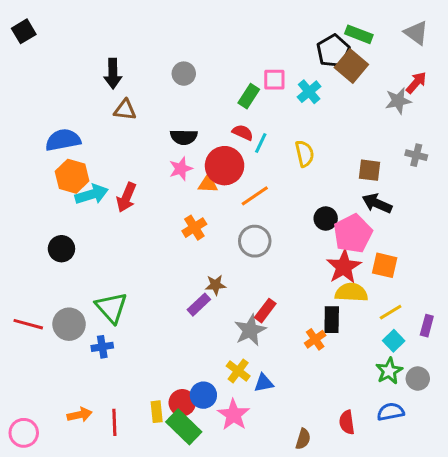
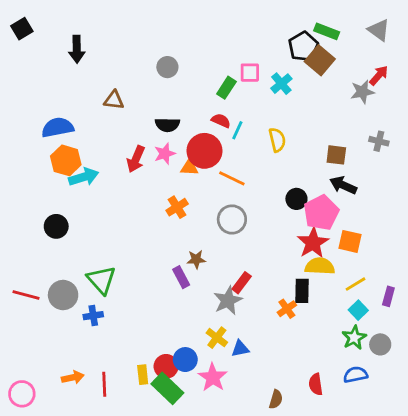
black arrow: (113, 74) -> (77, 49), moved
orange line: (255, 196) -> (232, 178), turned 60
red arrow: (126, 197) -> (136, 159), moved
purple rectangle: (199, 305) -> (181, 277), turned -75

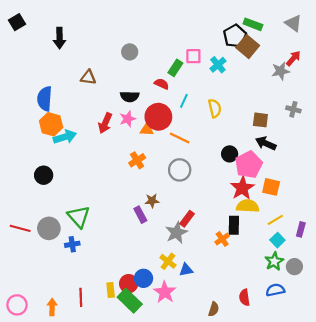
red semicircle: (221, 121) -> (162, 84), moved
blue semicircle: (58, 128) -> (45, 99), turned -75
orange arrow: (73, 377) -> (52, 307), moved, turned -77

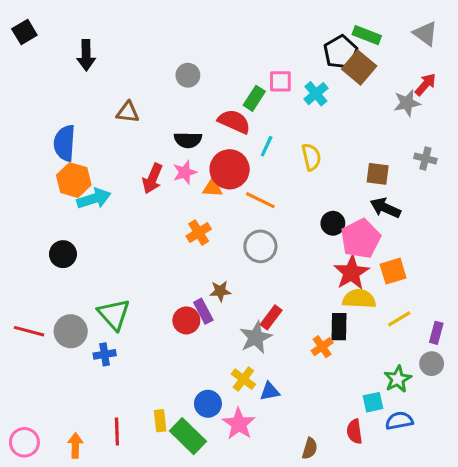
red semicircle: (162, 84) -> (234, 121), size x1.5
orange square: (271, 187) -> (393, 271), turned -30
cyan square: (277, 240) -> (373, 402), moved, turned 32
gray circle: (294, 267) -> (432, 364), moved
red circle: (129, 284) -> (186, 320), moved

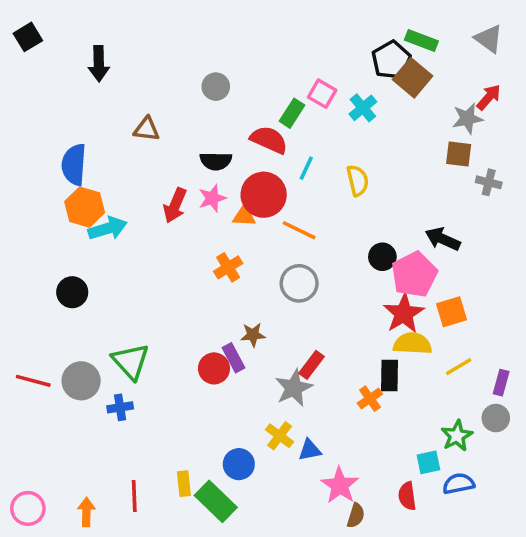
pink square: (280, 81) -> (322, 94), turned 30
brown square: (378, 174) -> (459, 154), moved
pink star: (239, 424) -> (340, 485), moved

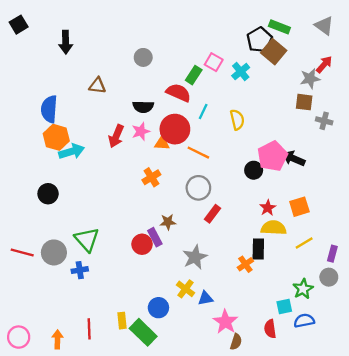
pink pentagon: (414, 274) -> (272, 156), moved
red star: (404, 313) -> (268, 208), size x0.6
red rectangle: (311, 365) -> (213, 214), moved

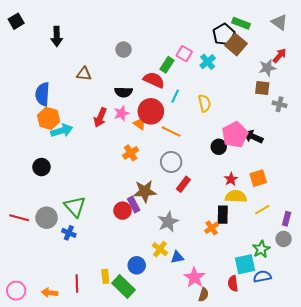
orange triangle: (162, 143) -> (140, 123), turned 32
brown star: (168, 222) -> (145, 191), size x1.6
blue cross: (80, 270) -> (69, 233), turned 32
cyan square: (284, 306) -> (245, 264), size x1.5
orange arrow: (57, 339) -> (50, 293), turned -84

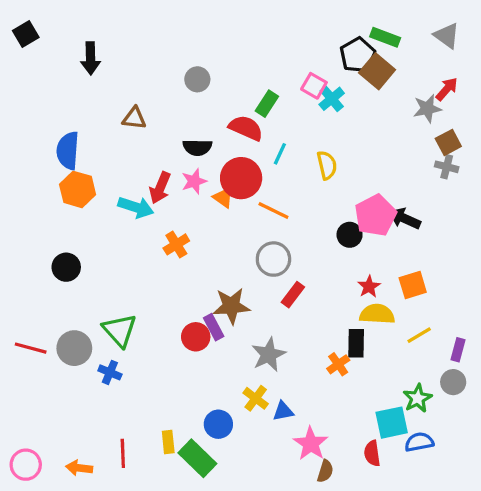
pink square: (184, 54) -> (314, 86), moved
brown square: (262, 88) -> (448, 142), moved, turned -35
cyan arrow: (62, 131) -> (136, 207), moved, turned 35
orange cross: (131, 153) -> (176, 244), moved

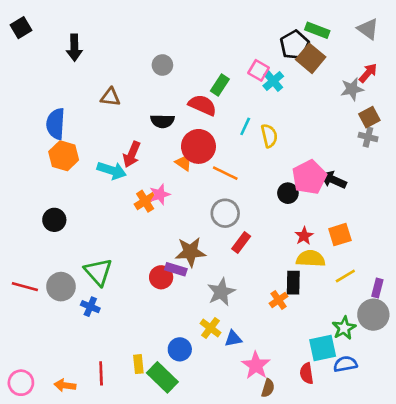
cyan line: (280, 154) -> (245, 126), moved
pink star: (194, 181) -> (160, 194), moved
purple rectangle: (214, 327) -> (176, 269), turned -45
gray circle: (453, 382) -> (373, 315), size x1.5

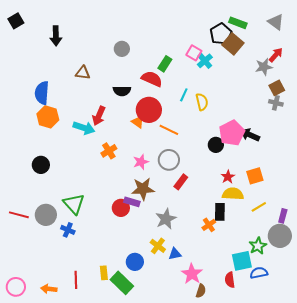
pink star: (160, 194) -> (141, 162), moved

